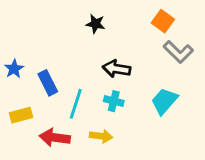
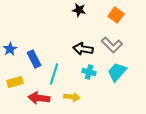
black star: (95, 24) -> (79, 10), moved
gray L-shape: (178, 52) -> (112, 45), moved
cyan cross: (114, 101) -> (89, 72), moved

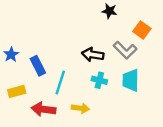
black star: (79, 10) -> (109, 11), moved
orange square: (116, 15) -> (142, 30), moved
cyan trapezoid: (117, 72) -> (131, 80), turned -40

